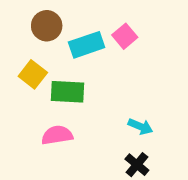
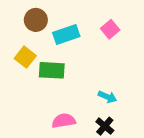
pink square: (125, 36) -> (110, 29), moved
pink semicircle: (57, 135) -> (64, 121), moved

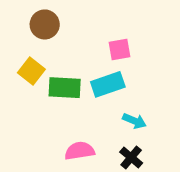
pink square: (110, 29) -> (119, 49), moved, turned 30
cyan rectangle: (66, 34) -> (108, 84), moved

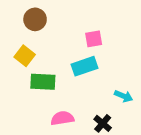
green rectangle: (65, 88) -> (43, 82), moved
cyan arrow: (134, 121) -> (123, 96), moved

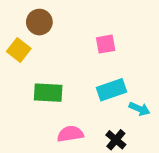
yellow square: (25, 56) -> (19, 50), moved
cyan rectangle: (84, 66) -> (111, 90), moved

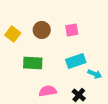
brown circle: (39, 22) -> (42, 30), moved

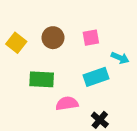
cyan arrow: (95, 74) -> (120, 58), moved
pink semicircle: (48, 91) -> (67, 103), moved

